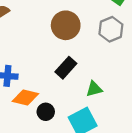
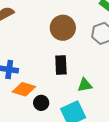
black rectangle: (66, 68) -> (61, 65), turned -48

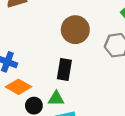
green triangle: (85, 85) -> (56, 99), moved

